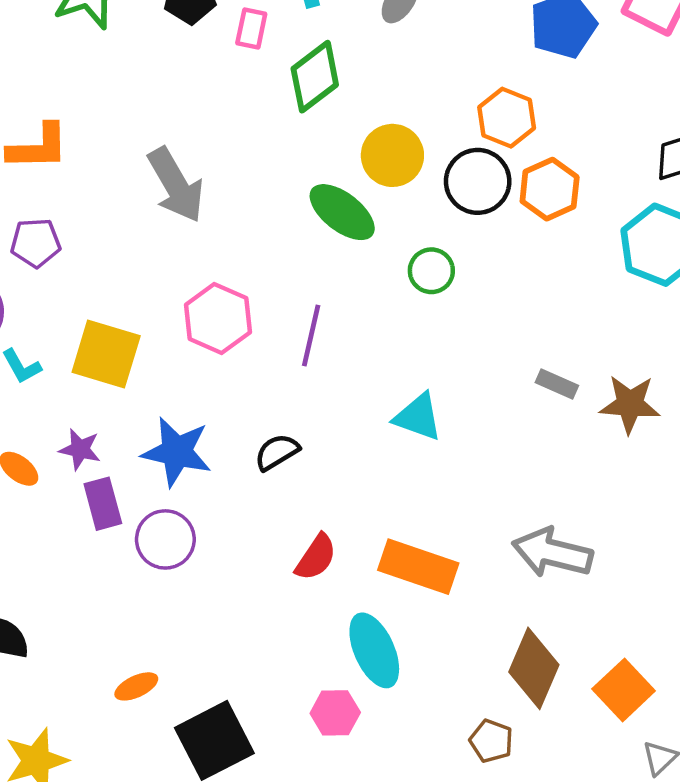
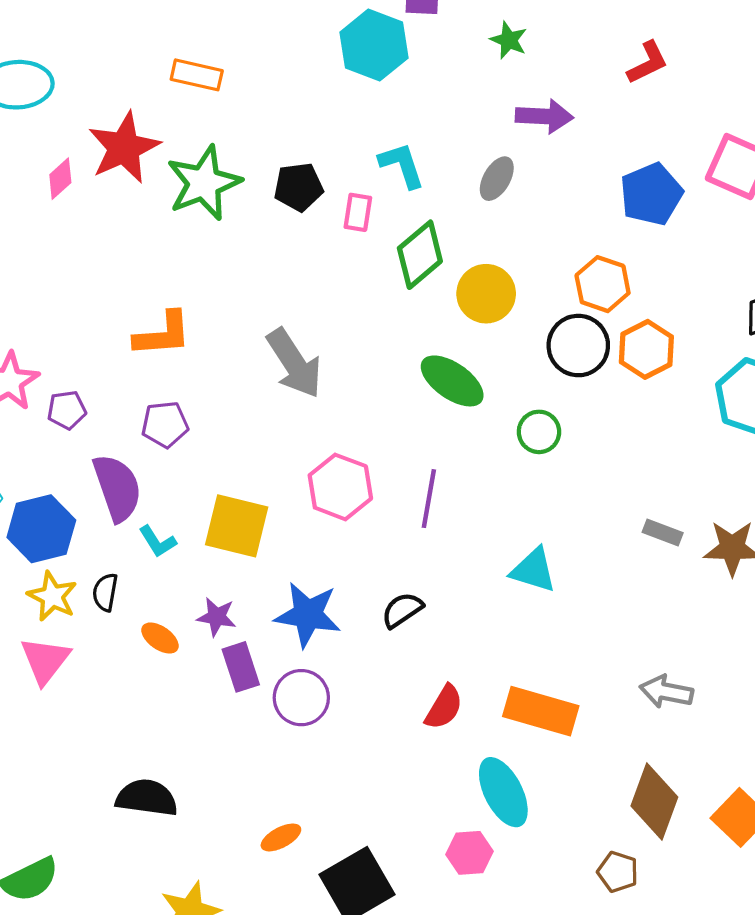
yellow circle: (392, 155) -> (486, 294), moved
gray arrow: (552, 553) -> (666, 692), size x0.7

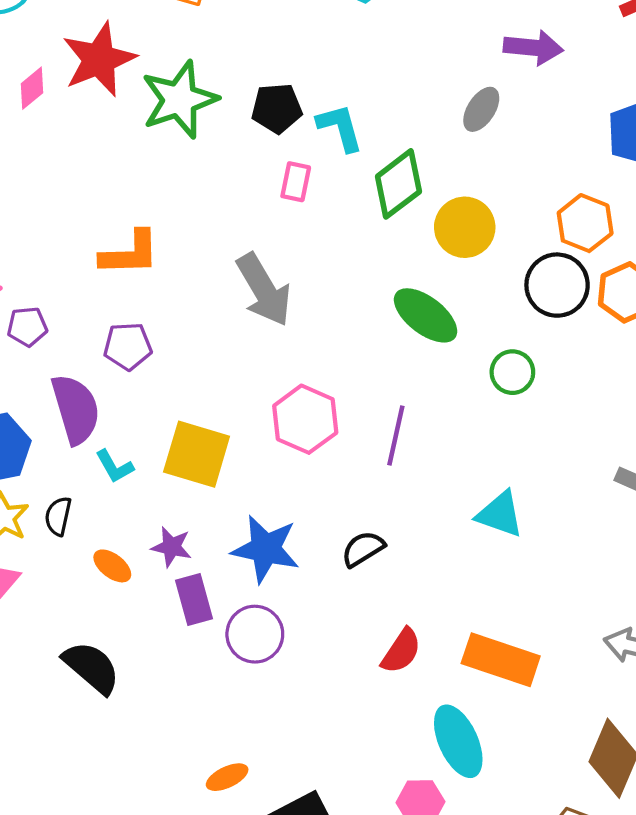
cyan L-shape: (402, 165) -> (340, 128), moved
pink rectangle: (358, 212) -> (296, 182), moved
black semicircle: (147, 798) -> (92, 667), moved, turned 30

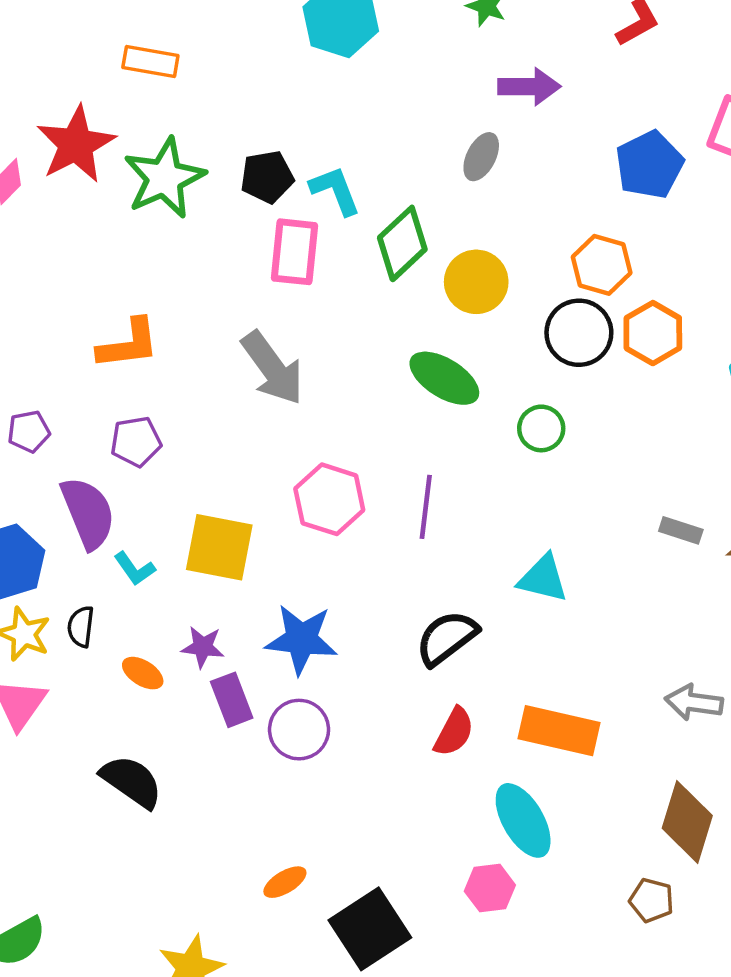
pink rectangle: (296, 182) -> (295, 252), size x1.6
black semicircle: (363, 549) -> (447, 638), moved, size x1.4

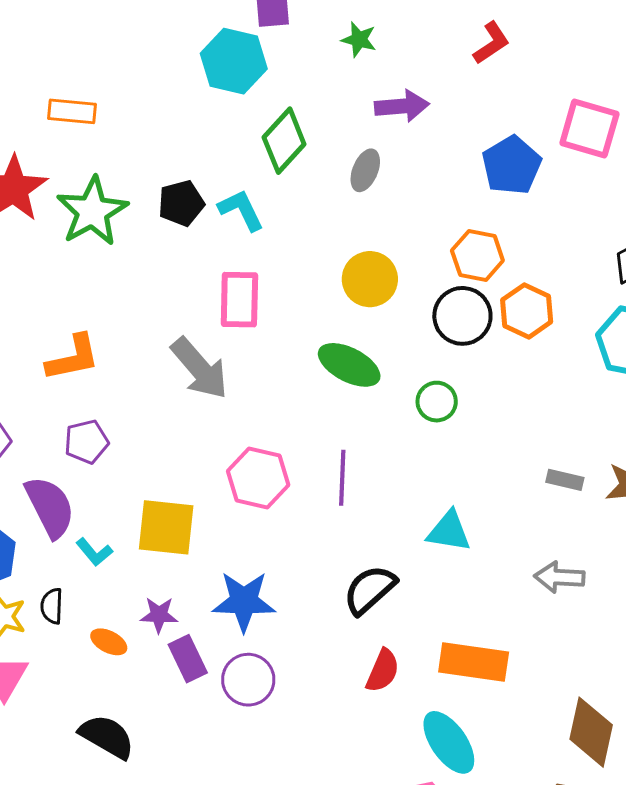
green diamond: (402, 243) -> (284, 141), moved
pink rectangle: (295, 252) -> (239, 300), moved
gray arrow: (694, 702) -> (559, 577), moved

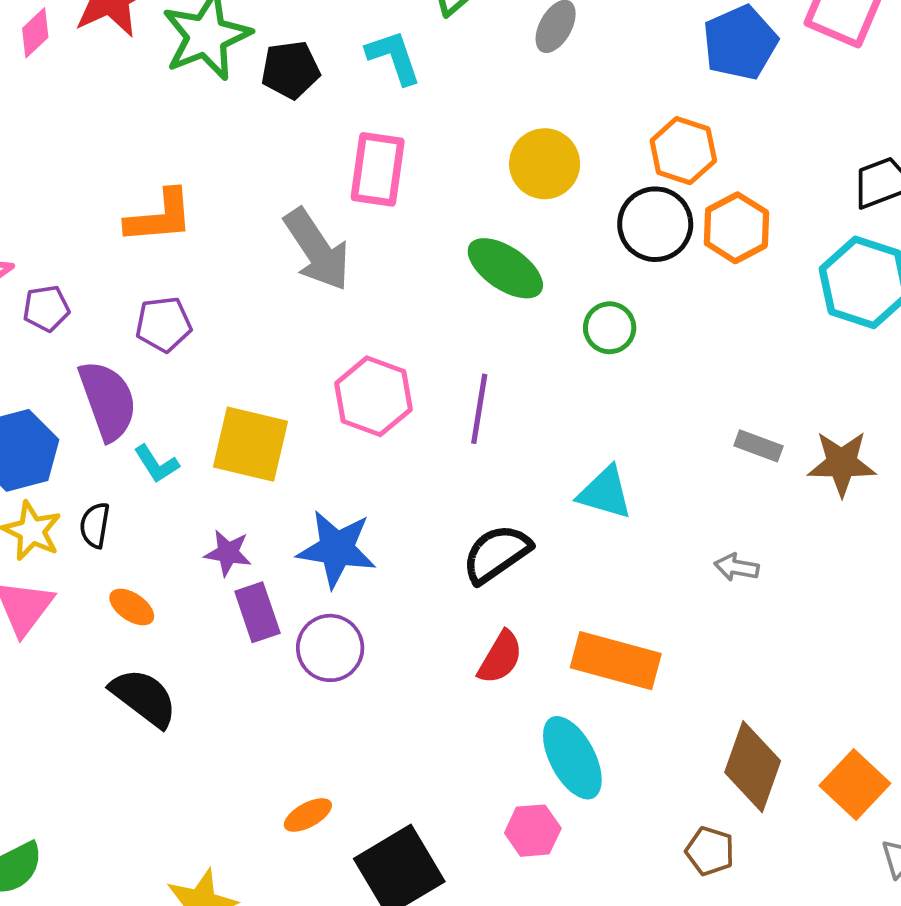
black pentagon: (181, 203) -> (290, 70), moved
gray arrow: (559, 577) -> (737, 567), size x0.7
orange ellipse: (109, 642) -> (132, 607), moved

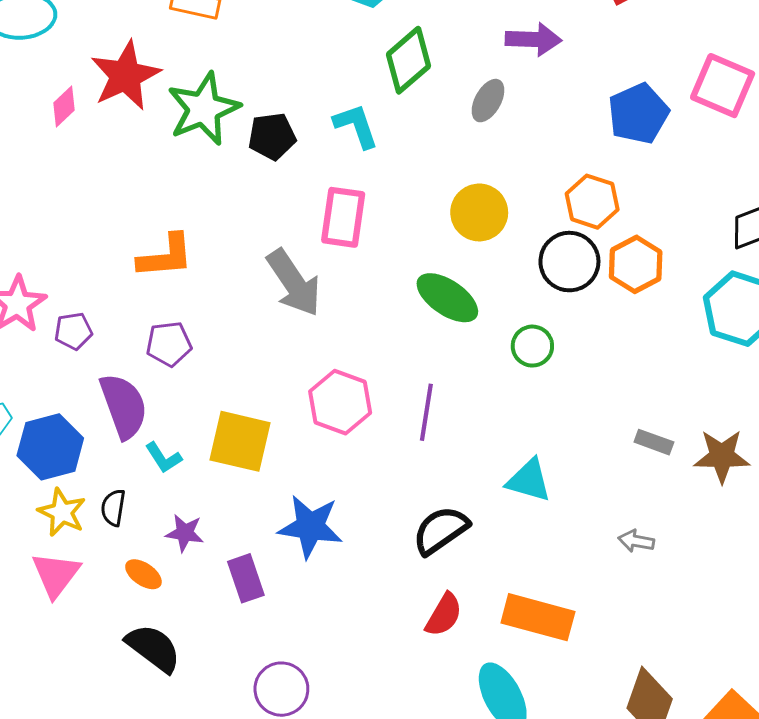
purple star: (228, 553) -> (185, 533), moved
purple circle: (330, 648) -> (281, 689), moved

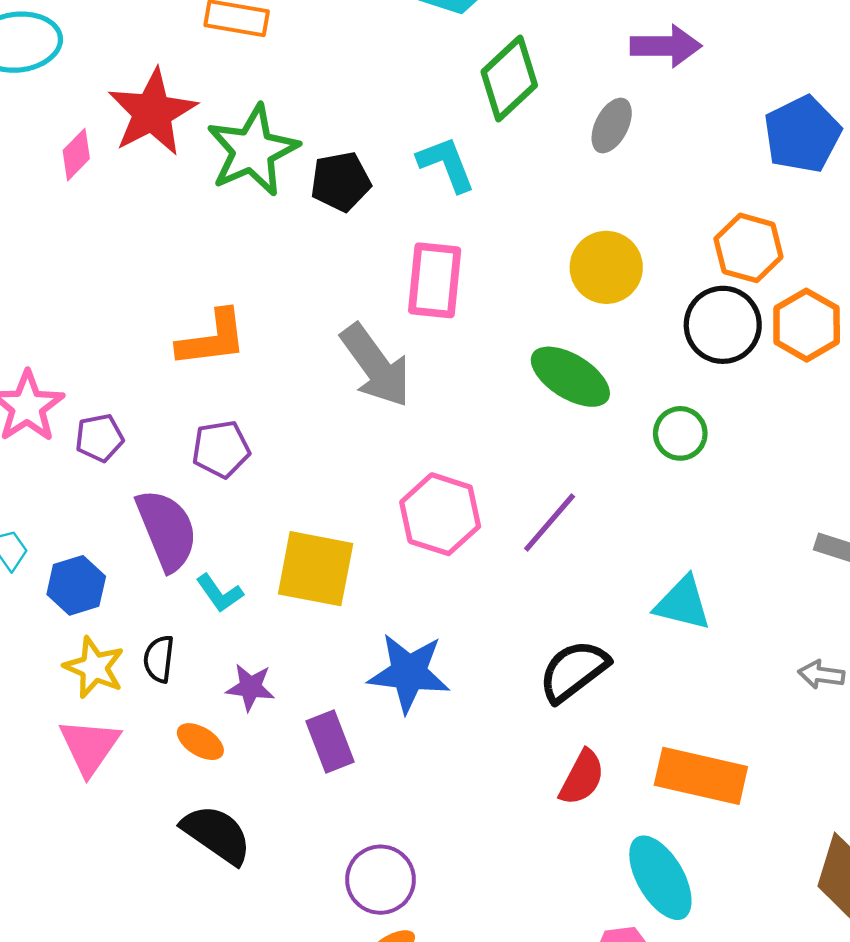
purple line: (426, 412) -> (550, 523), turned 34
blue hexagon: (50, 447) -> (76, 585), size x0.7

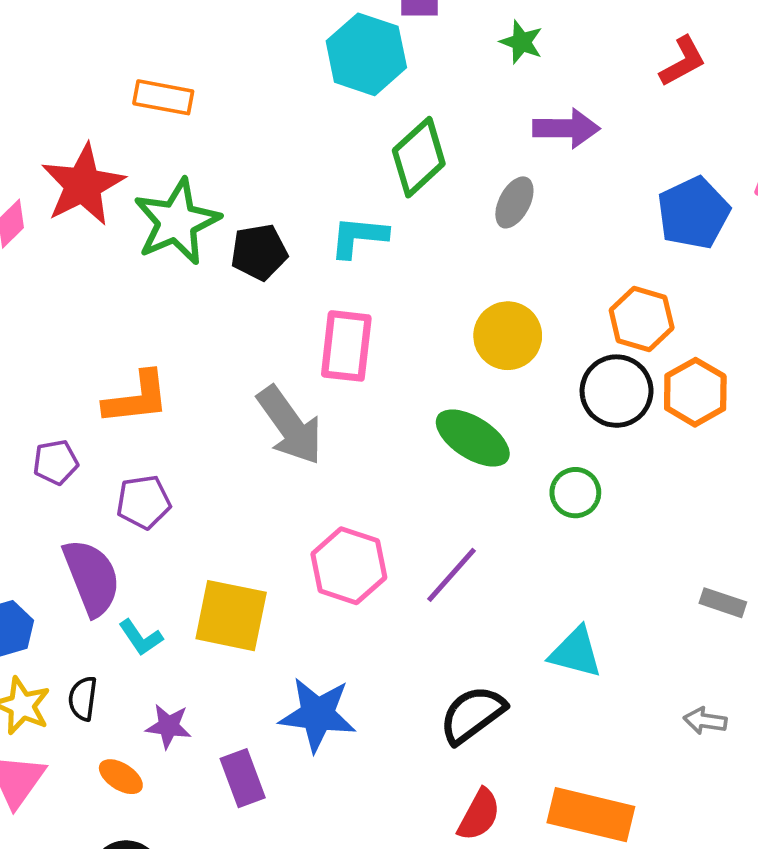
cyan L-shape: (446, 164) -> (359, 237), turned -64
purple pentagon: (99, 438) -> (56, 462), moved

